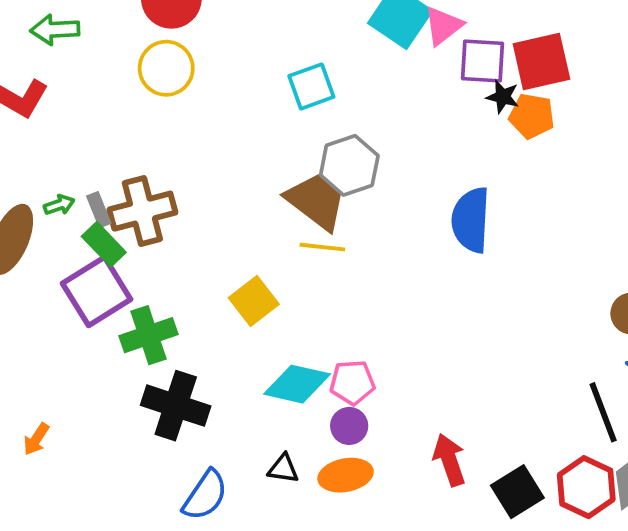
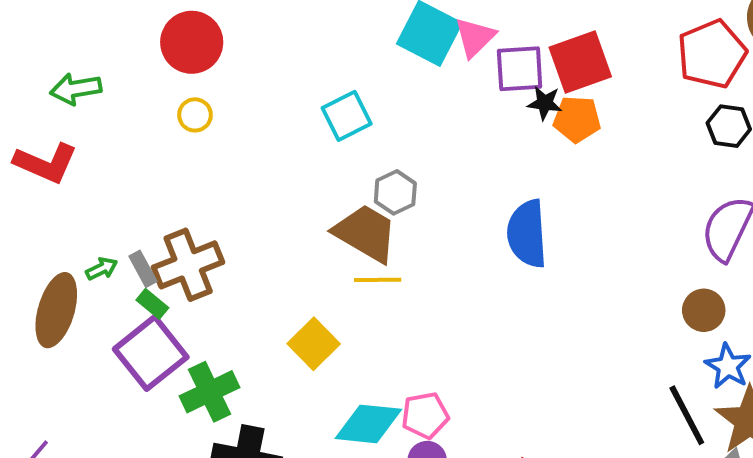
yellow circle: (166, 68) -> (195, 115), size x0.6
gray hexagon: (349, 165) -> (395, 192), size x0.7
green rectangle: (104, 244) -> (152, 304), size x0.7

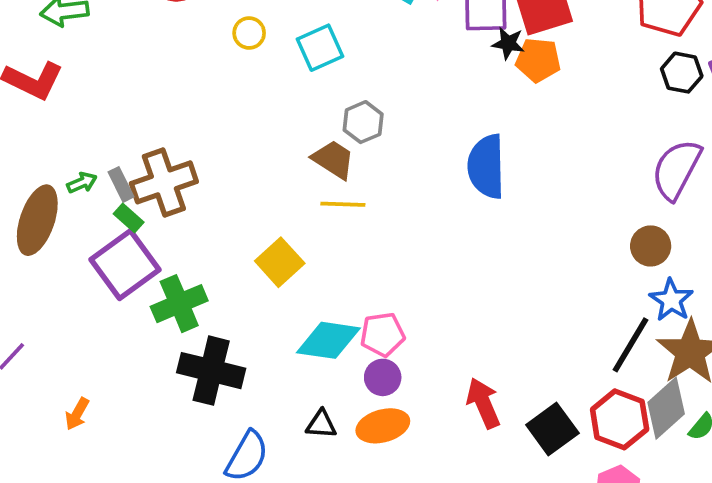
yellow circle: (195, 115) -> (249, 33), moved
brown trapezoid: (366, 233) -> (333, 159), size x0.7
black line: (687, 415) -> (630, 345), turned 56

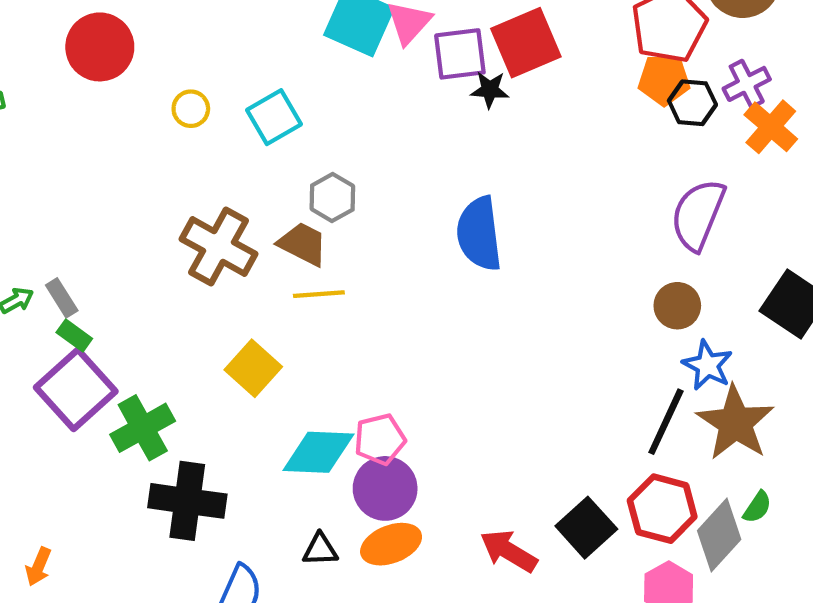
orange pentagon: (538, 60) -> (664, 80), moved
brown cross: (164, 182) -> (219, 246), moved, turned -36
purple circle: (383, 377) -> (385, 488), size x1.5
red arrow: (483, 403) -> (509, 551), moved, turned -30
gray diamond: (666, 408) -> (719, 535), moved

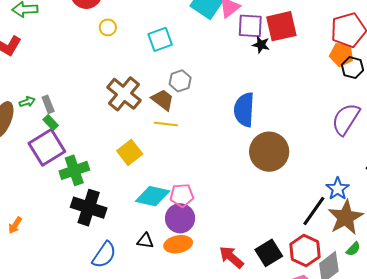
yellow circle: (191, 109) -> (108, 27), moved
brown circle: (677, 306) -> (269, 152), moved, size x1.8
green semicircle: (757, 507) -> (353, 249), moved

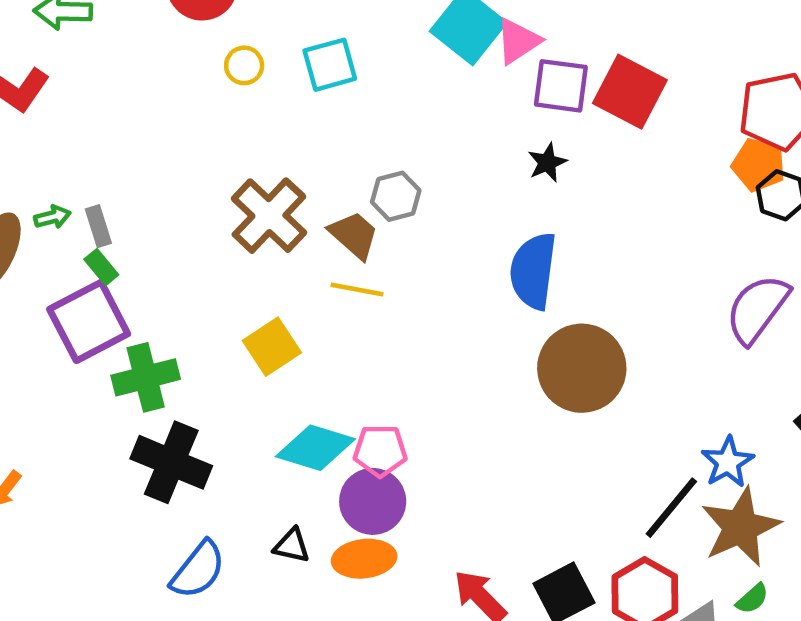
red square: (281, 26) -> (630, 92), turned 36
cyan square: (160, 39) -> (330, 65), moved
black star: (261, 45) -> (547, 163), moved, turned 30

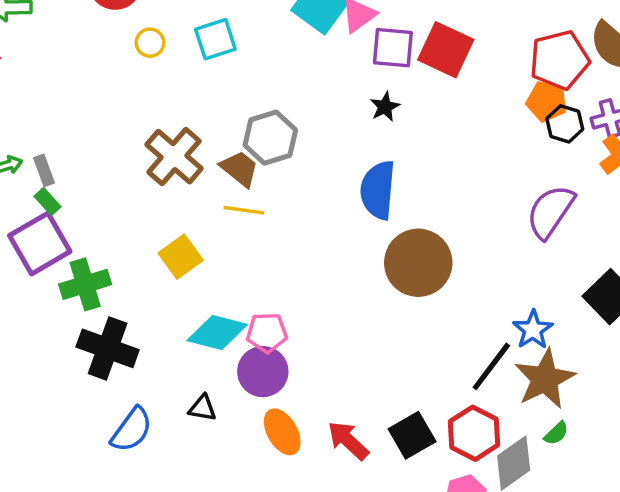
gray hexagon: (396, 196) -> (270, 138), size x1.4
orange ellipse: (364, 559) -> (282, 432), moved, turned 69

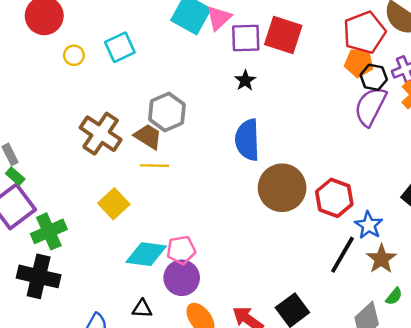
purple semicircle: (550, 212) -> (370, 106), moved
black cross: (108, 348) -> (39, 276), moved
brown star: (545, 379) -> (381, 259), size x0.7
red hexagon: (474, 433) -> (334, 198), moved

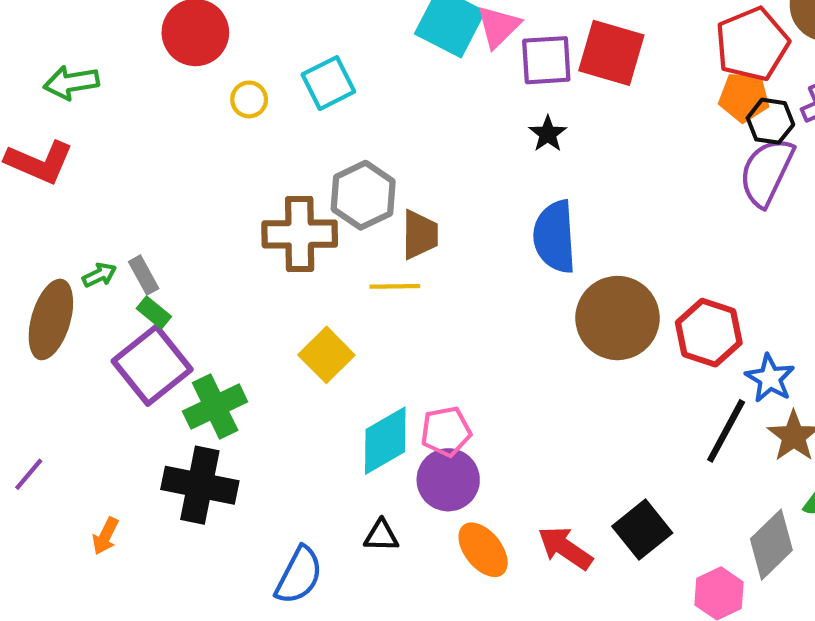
gray hexagon: (167, 112) -> (363, 195), moved
brown cross: (101, 134) -> (300, 234), turned -33
brown trapezoid: (148, 137) -> (420, 235), moved, turned 60
cyan diamond: (146, 254) -> (385, 441), turned -36

